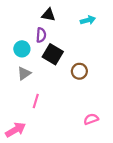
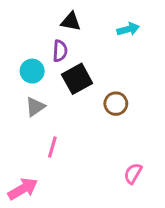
black square: (53, 54) -> (77, 79), turned 30
pink semicircle: (91, 119) -> (133, 173), turned -40

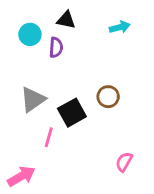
cyan circle: (32, 71) -> (30, 34), moved
black square: (77, 79) -> (72, 113), moved
gray triangle: (35, 107) -> (33, 100), size x1.4

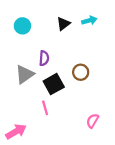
black triangle: (66, 20) -> (63, 24), moved, turned -48
purple semicircle: (56, 47) -> (44, 58), moved
pink line: (49, 137) -> (45, 108), moved, turned -32

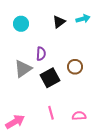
pink line: (45, 108) -> (51, 113), moved
pink semicircle: (93, 121) -> (79, 116), moved, turned 56

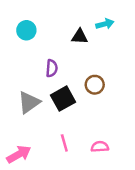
black triangle: (59, 22) -> (80, 37), moved, turned 40
gray triangle: (23, 69) -> (29, 102), moved

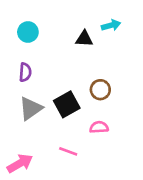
purple semicircle: (52, 68) -> (25, 72), moved
pink line: (64, 143) -> (68, 151), turned -54
pink semicircle: (100, 147) -> (99, 127), moved

